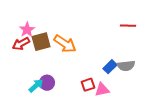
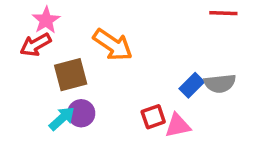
brown square: (41, 42) -> (71, 75), moved

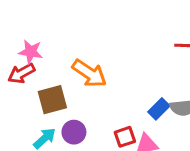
pink star: (46, 20) -> (31, 52), turned -30
purple circle: (81, 113) -> (74, 132), moved

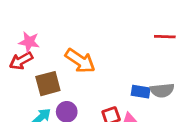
blue rectangle: (159, 109) -> (141, 92), turned 54

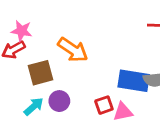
blue rectangle: (141, 92) -> (134, 81), size x1.6

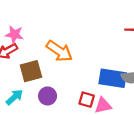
red square: (104, 105) -> (87, 100), turned 35
cyan arrow: (34, 106) -> (14, 97), moved

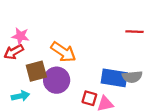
purple circle: (48, 96) -> (57, 80), moved, size x1.5
cyan arrow: (14, 97) -> (20, 96), turned 30

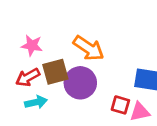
pink star: (20, 36) -> (32, 45), moved
red arrow: (14, 52) -> (28, 77), moved

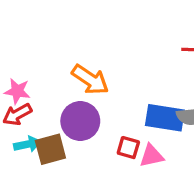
pink star: (32, 45) -> (17, 91), moved
brown square: (55, 72) -> (50, 149), moved

